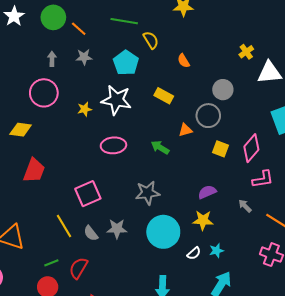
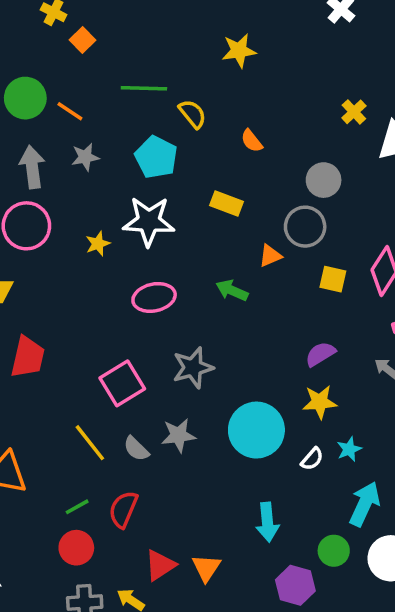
gray arrow: (52, 59) -> (32, 167), size x1.6
gray star: (147, 193) -> (193, 368), moved

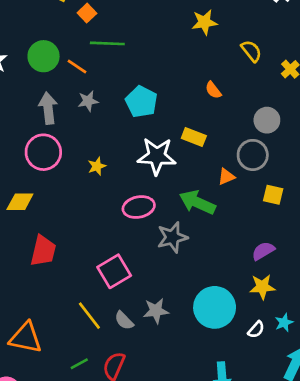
green line: (144, 88) -> (107, 43), moved
yellow semicircle: (192, 114) -> (251, 51), moved
white star: (149, 221) -> (157, 156), moved
green arrow: (232, 290) -> (197, 202), size x1.5
gray star: (193, 368) -> (172, 237), moved

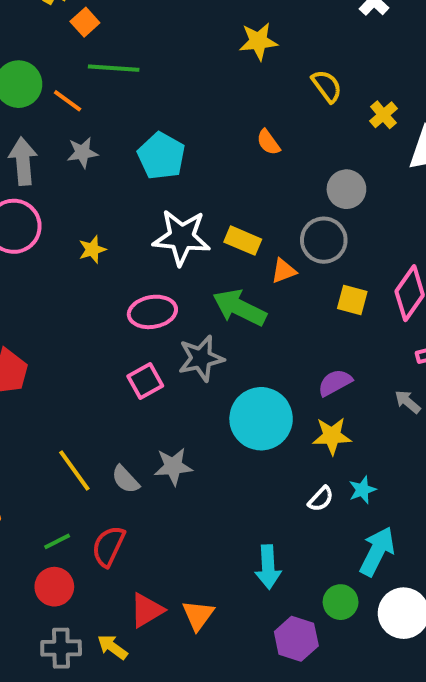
yellow rectangle: (194, 137) -> (243, 241), moved
pink square: (114, 271) -> (145, 381), moved, size x0.7
cyan circle: (215, 307) -> (261, 419), moved

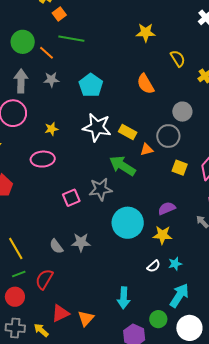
orange semicircle: (268, 142) -> (145, 84), size x1.5
pink ellipse: (152, 312) -> (43, 159), moved
yellow line: (74, 470) -> (16, 248), moved

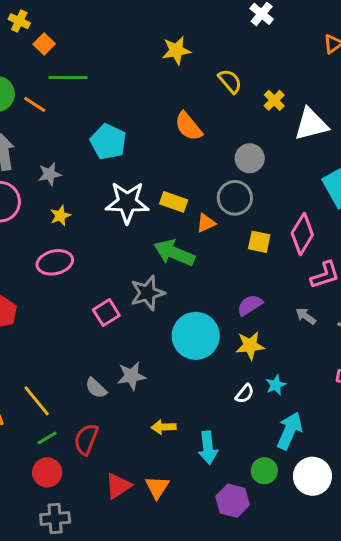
gray star: (51, 80) -> (50, 174), moved
yellow arrow: (41, 330) -> (164, 427), moved, turned -35

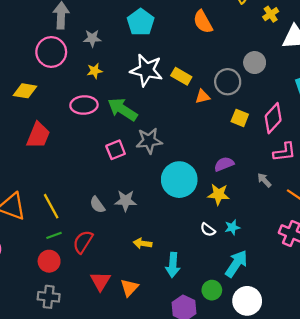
gray circle: (250, 158) -> (255, 63), moved
green arrow: (174, 253) -> (122, 109), moved
white semicircle: (245, 394) -> (208, 230), turned 77
red triangle: (118, 486) -> (100, 281), turned -35

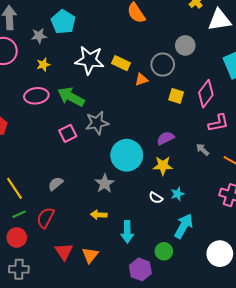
cyan pentagon: (141, 22) -> (63, 22), moved
gray star: (126, 201) -> (105, 184), moved, turned -30
gray semicircle: (97, 205) -> (56, 184), turned 91
white circle: (247, 301) -> (220, 254), moved

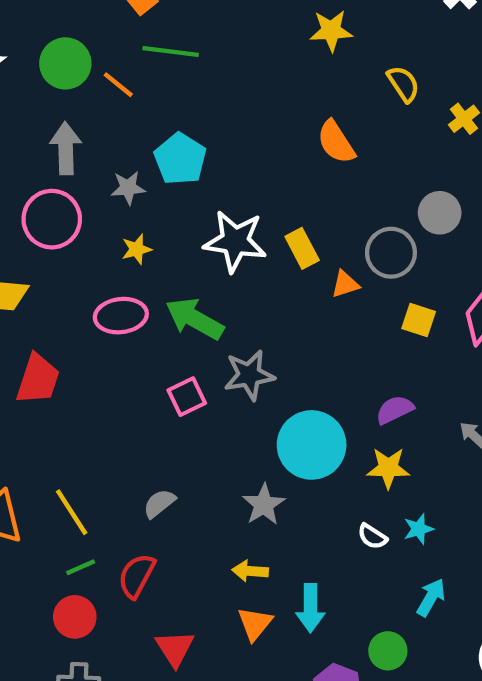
yellow rectangle: (121, 63) -> (302, 248), turned 36
cyan arrow: (184, 226) -> (431, 597), size x0.7
orange triangle: (90, 255) -> (255, 624), moved

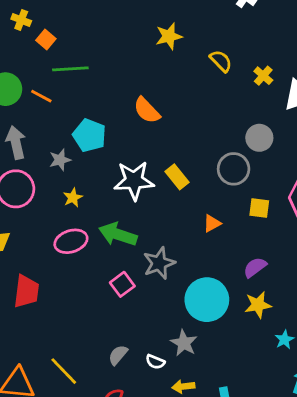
orange semicircle: (336, 142) -> (147, 110), moved
orange triangle: (345, 284) -> (212, 223), moved
white semicircle: (372, 536) -> (155, 362), moved

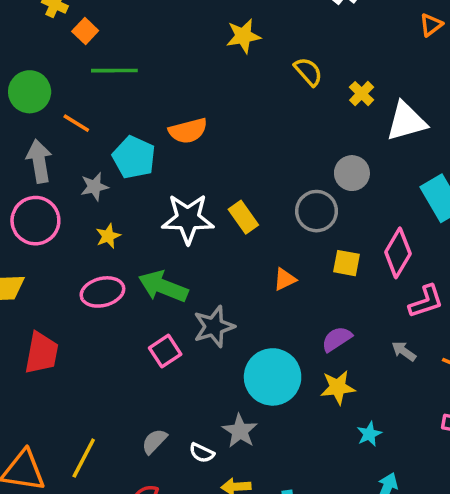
orange line: (41, 96) -> (76, 123), moved
orange semicircle: (147, 110) -> (188, 131), moved, turned -64
yellow line: (64, 371) -> (84, 458), turned 68

